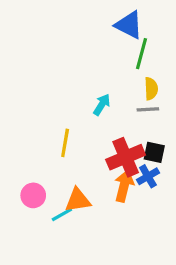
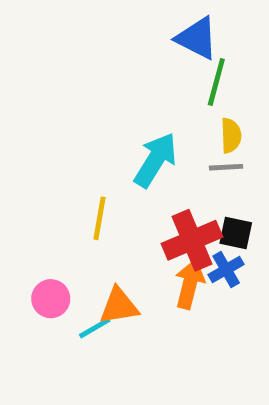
cyan arrow: (102, 105) -> (155, 160), size x1.6

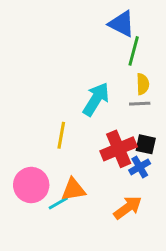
orange arrow: (190, 284) -> (128, 208), moved, turned 40
pink circle: (51, 299) -> (31, 185), size x1.5

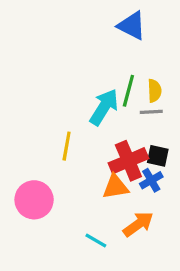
green line: (134, 51) -> (128, 91), moved
orange triangle: (73, 190) -> (115, 187), moved
cyan line: (58, 203) -> (96, 240), moved, turned 60

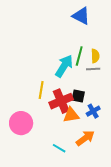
black square: (158, 156) -> (78, 96), moved
red cross: (128, 161) -> (61, 101), moved

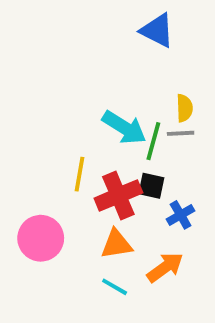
green line: (79, 56) -> (153, 141), moved
cyan arrow: (64, 66) -> (124, 128), turned 90
orange triangle: (71, 115) -> (116, 244), moved

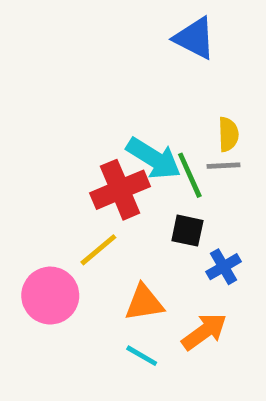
green line: (153, 141) -> (190, 175), turned -39
yellow line: (80, 174) -> (98, 250), moved, turned 40
red cross: (118, 195) -> (120, 190), moved

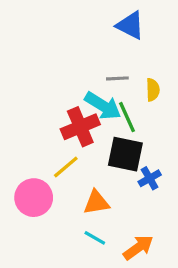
gray line: (223, 166) -> (117, 78), moved
black square: (187, 231) -> (125, 154), size x1.6
orange arrow: (204, 332) -> (138, 247), moved

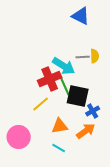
gray line: (117, 78) -> (83, 57), moved
green line: (127, 117) -> (65, 86), moved
pink circle: (34, 198) -> (19, 137), moved
orange arrow: (138, 247) -> (86, 131), moved

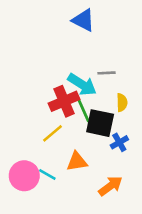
blue triangle: (81, 16) -> (83, 20), moved
yellow semicircle: (95, 56) -> (122, 103), moved
orange arrow: (86, 131) -> (110, 186), moved
cyan line: (59, 148) -> (47, 174), moved

